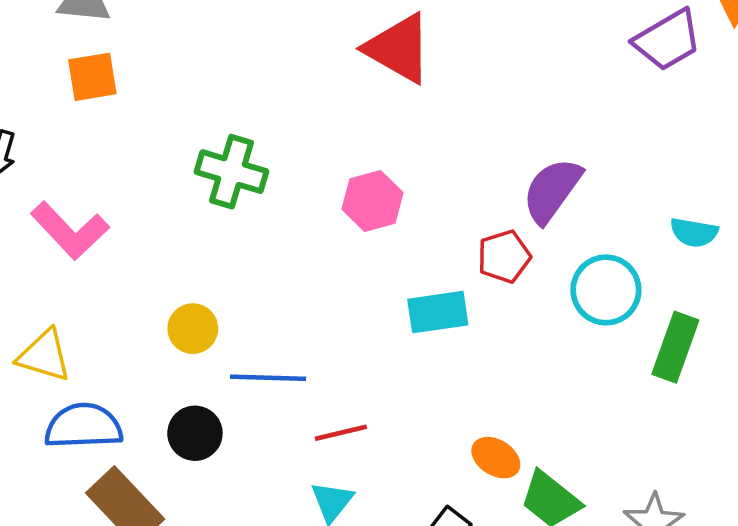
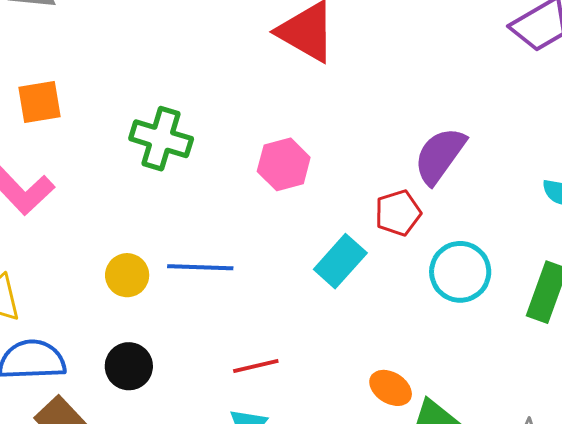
orange square: (92, 77) -> (40, 102), moved
cyan circle: (606, 290) -> (460, 272), moved
cyan rectangle: (438, 312) -> (340, 261), turned -40
blue line: (268, 378) -> (200, 267), moved

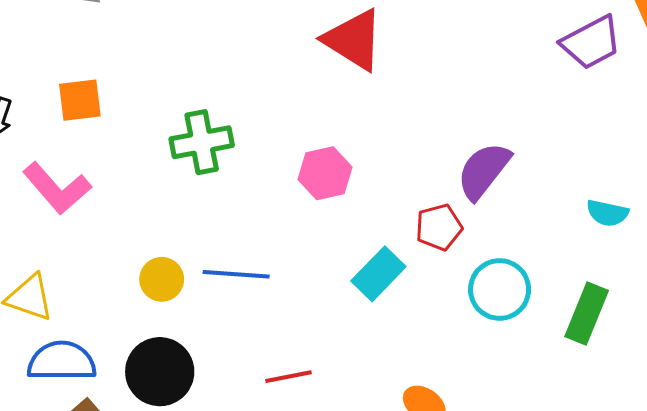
green cross: (161, 139) -> (202, 142), turned -30
black circle: (129, 366) -> (160, 372), size x1.4

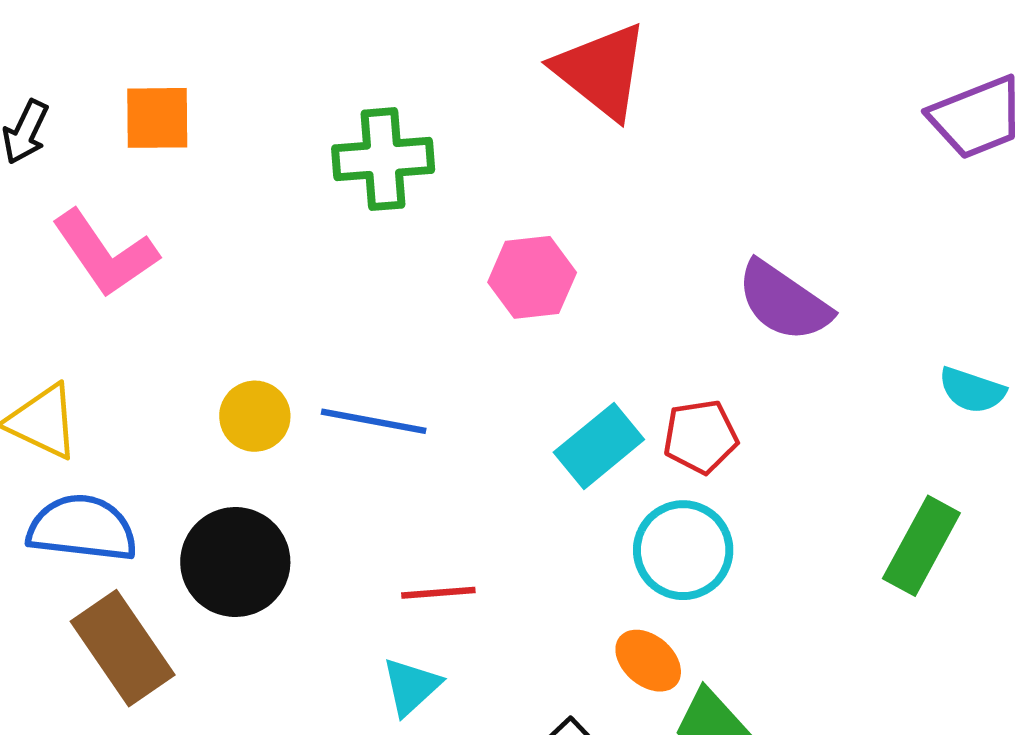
green cross: (202, 142) -> (383, 159), moved
purple semicircle: (484, 171) -> (784, 301), turned -100
red pentagon: (439, 227) -> (700, 437), moved
cyan circle: (500, 289) -> (683, 550), moved

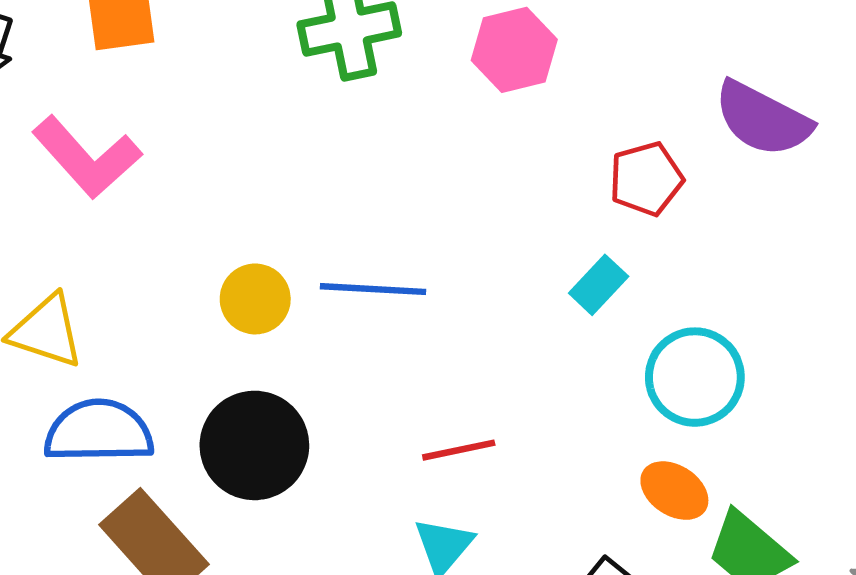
pink hexagon: (532, 277) -> (514, 50), moved
red pentagon: (700, 437) -> (646, 179), moved
cyan rectangle: (599, 446) -> (599, 285), size x0.7

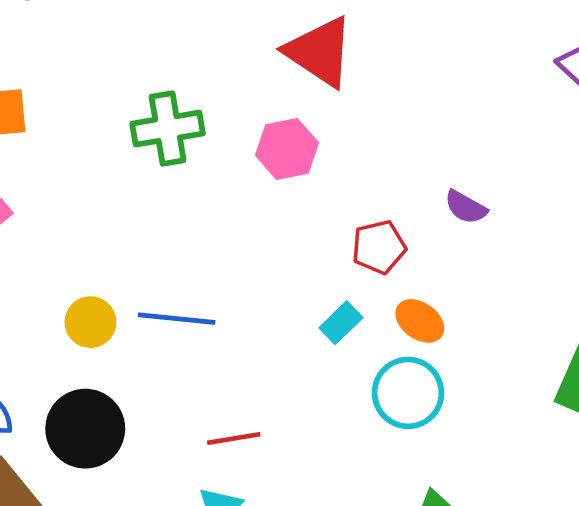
purple semicircle: (763, 119) -> (466, 207), size x0.6
orange ellipse: (674, 491) -> (420, 321), moved

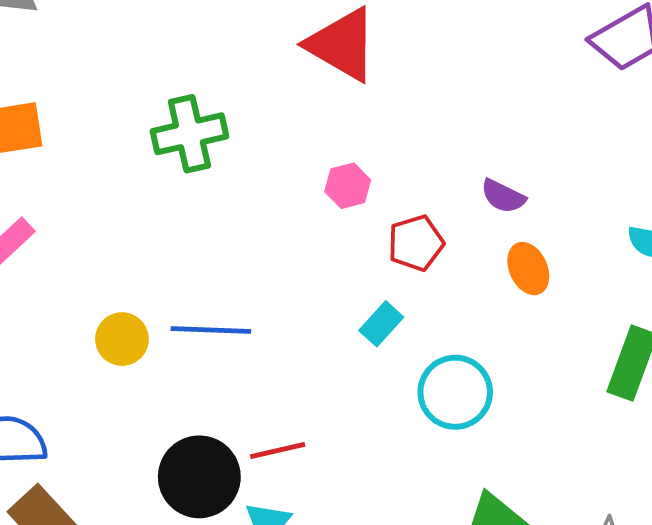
pink hexagon: (287, 149) -> (348, 186), moved, size x0.7
orange ellipse: (420, 321) -> (528, 269), moved, turned 33
black circle: (85, 429) -> (199, 477), moved

